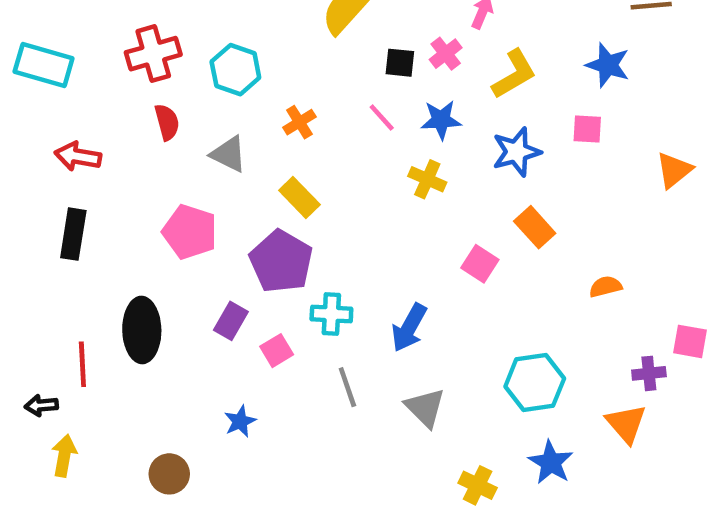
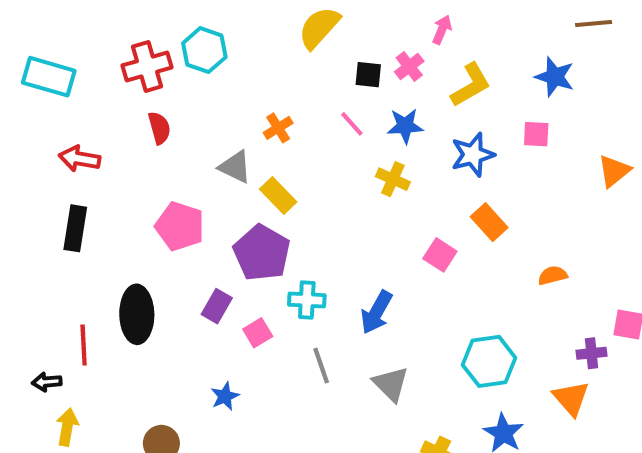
cyan hexagon: (235, 70) -> (204, 50), moved
gray triangle: (229, 154) -> (235, 167), moved

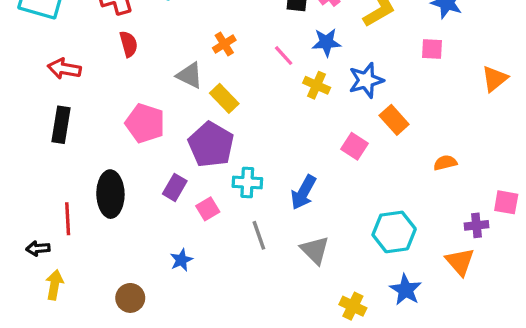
pink line: (352, 124) -> (284, 56), moved
blue star: (473, 155) -> (366, 80), moved

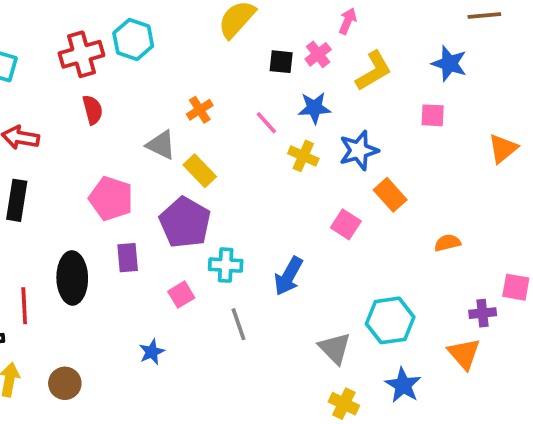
purple rectangle: (175, 187) -> (128, 258), moved, turned -35
gray triangle: (315, 250) -> (335, 348), moved
brown circle: (130, 298) -> (65, 383), moved

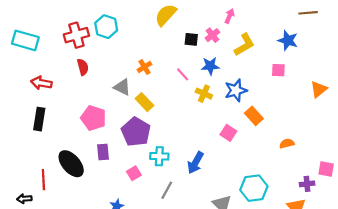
black ellipse: (72, 278) -> (71, 164), turned -40
gray line: (239, 324) -> (167, 190), turned 48

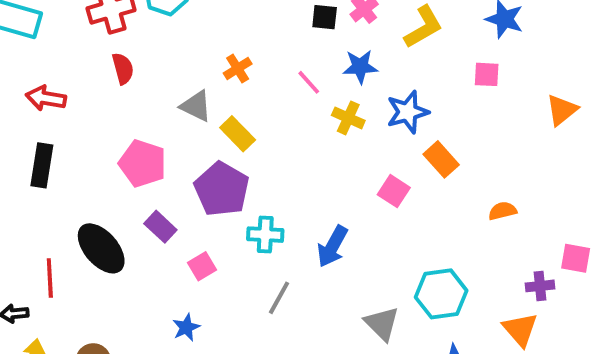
purple rectangle: (103, 152) -> (160, 227), turned -42
pink square: (134, 173) -> (202, 266), moved

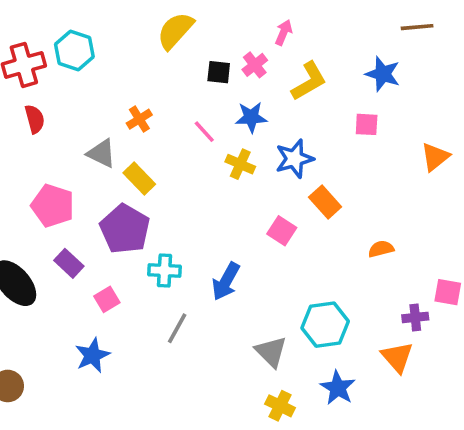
blue star: (186, 327) -> (92, 355), size x1.4

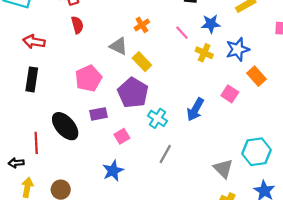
pink pentagon: (53, 206) -> (88, 78), turned 30
purple rectangle: (69, 263) -> (99, 114), turned -54
cyan cross: (165, 271) -> (157, 118), turned 30
blue arrow: (226, 281) -> (195, 109), moved

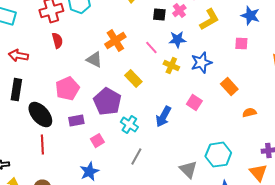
orange cross: (142, 25) -> (115, 41), size x1.5
yellow rectangle: (142, 62) -> (133, 79), moved
orange rectangle: (257, 76) -> (229, 87), moved
black ellipse: (65, 126) -> (40, 115), moved
red line: (36, 143) -> (42, 145), moved

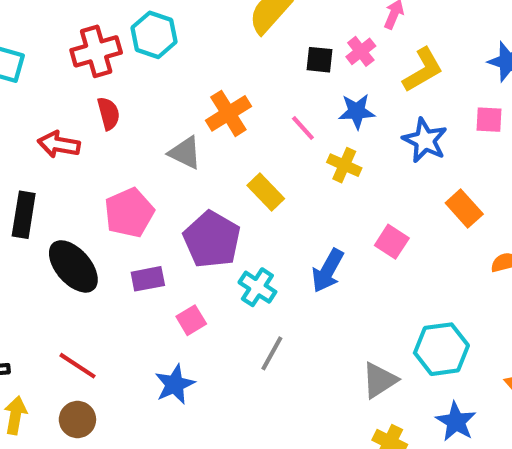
red arrow: (18, 56) -> (59, 144), moved
blue star: (201, 63) -> (425, 140), moved, turned -30
red line: (42, 145) -> (77, 366), moved, turned -54
gray triangle: (188, 170) -> (379, 380), turned 42

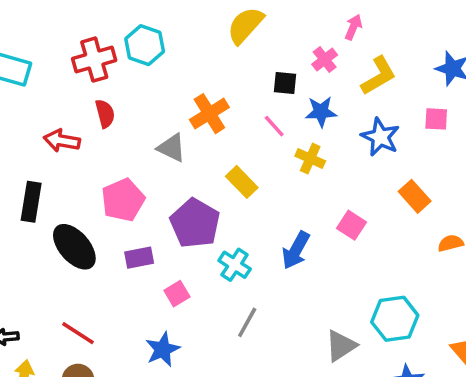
black square: (319, 60) -> (285, 83), moved

